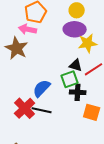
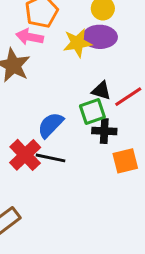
yellow star: (88, 43) -> (77, 43), moved
orange square: (92, 112) -> (125, 161), turned -30

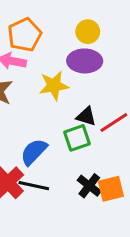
yellow star: (77, 43) -> (54, 86), moved
black cross: (104, 131) -> (89, 186), moved, turned 35

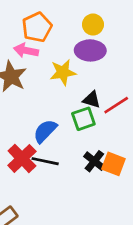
orange square: (111, 189) -> (113, 164), turned 35

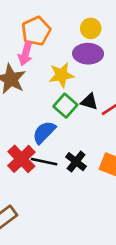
pink arrow: (26, 50) -> (25, 54), turned -85
green square: (83, 119) -> (65, 106), moved, turned -30
black cross: (94, 161) -> (76, 162), moved

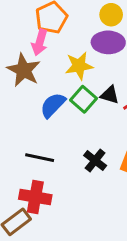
blue semicircle: (44, 132) -> (53, 105), moved
red cross: (21, 159) -> (35, 197), moved, turned -36
black line: (44, 162) -> (40, 158), moved

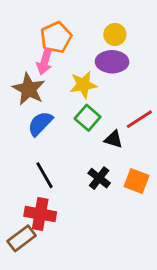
black triangle: (110, 95) -> (113, 139), moved
blue semicircle: (53, 105) -> (40, 124), moved
black line: (40, 158) -> (45, 175), turned 48

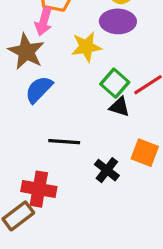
green square: (88, 118) -> (115, 83), moved
black line: (45, 175) -> (64, 142), moved, turned -56
black cross: (99, 178) -> (107, 170), moved

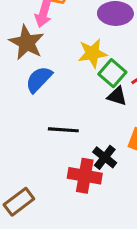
yellow star: (86, 47) -> (92, 53), moved
red cross: (39, 189) -> (85, 176), moved

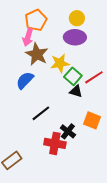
brown star: (27, 43) -> (37, 54), moved
black line: (63, 130) -> (41, 113), turned -42

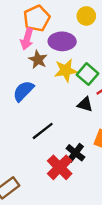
purple ellipse: (75, 37) -> (62, 41), moved
brown star: (37, 54) -> (38, 60), size x0.7
green square: (73, 76) -> (88, 74), moved
red cross: (55, 143) -> (60, 167), turned 35

